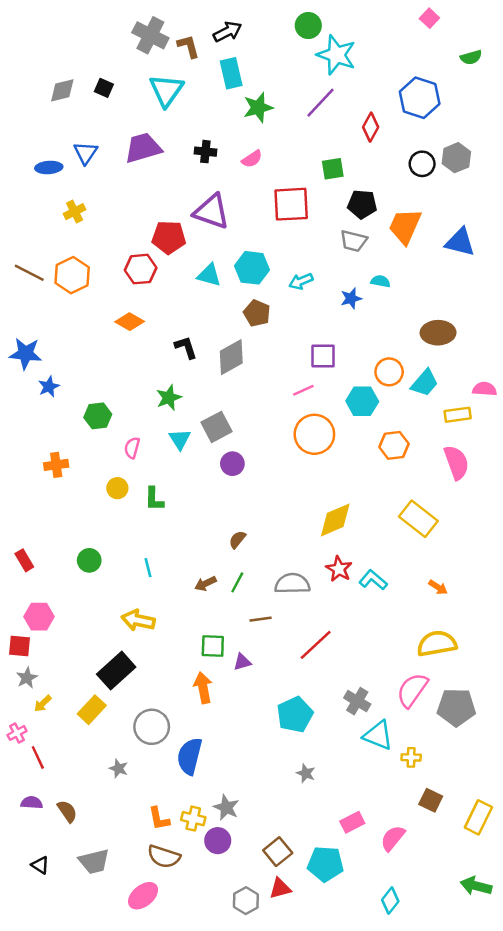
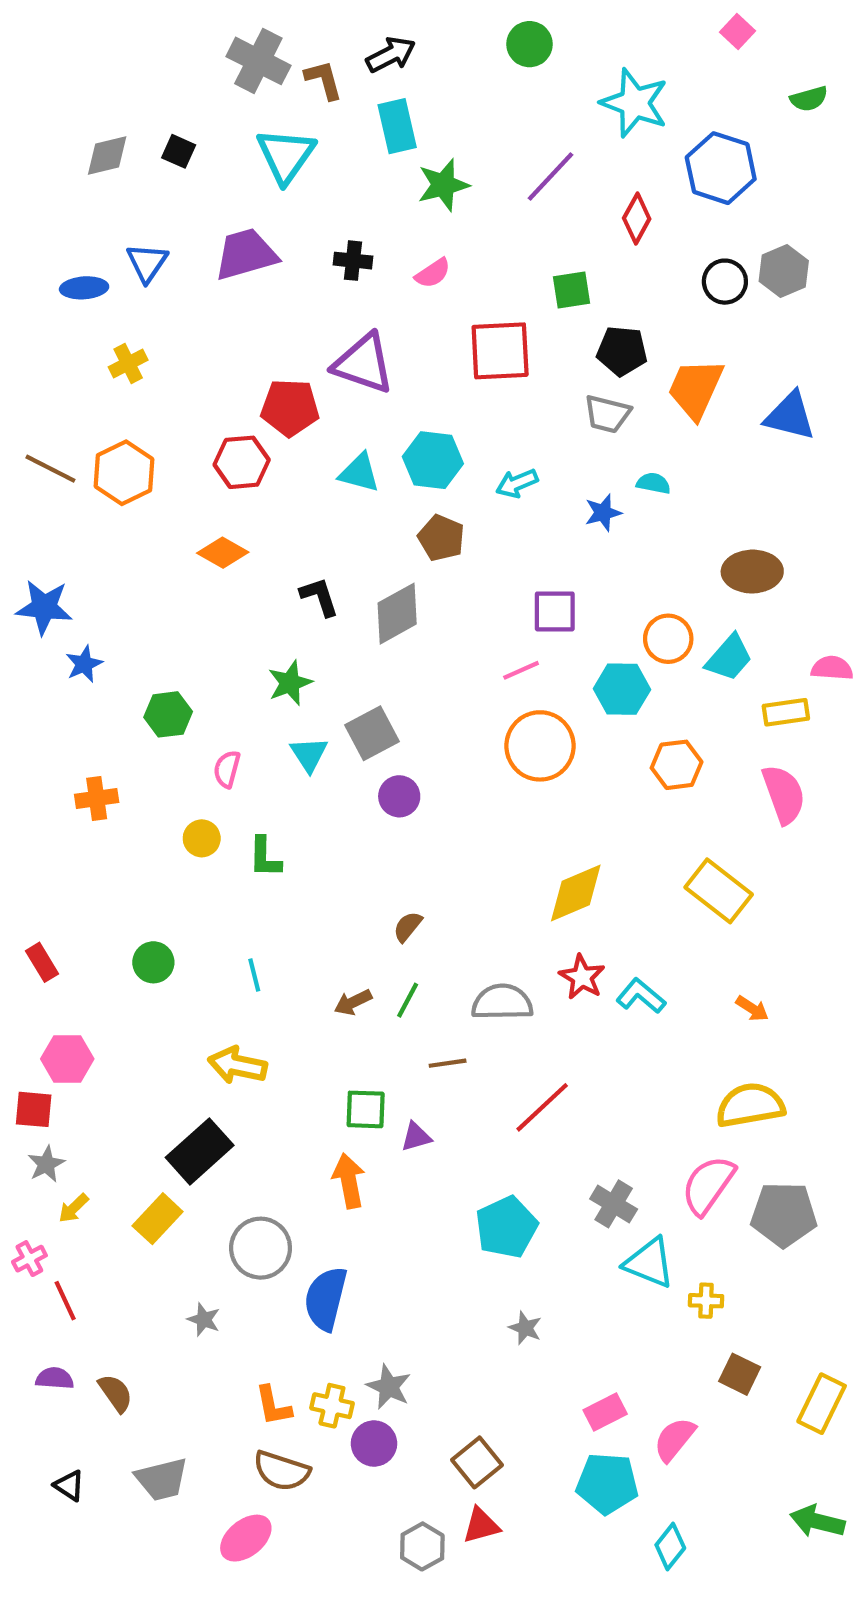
cyan star: (336, 55) -> (635, 103), moved
cyan pentagon: (325, 864) -> (607, 1483), moved

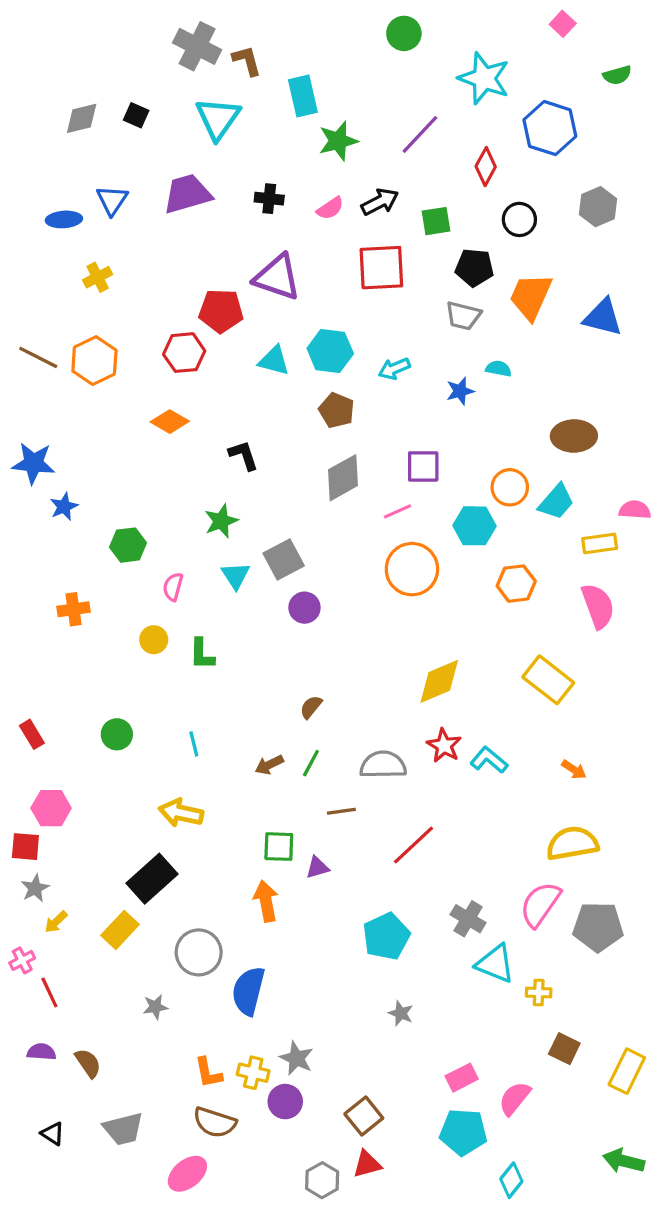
black arrow: (391, 55) -> (380, 202), moved
black circle: (725, 282) -> (519, 219), moved
gray diamond: (397, 614) -> (343, 478), moved
gray star: (204, 1320) -> (155, 1007), turned -30

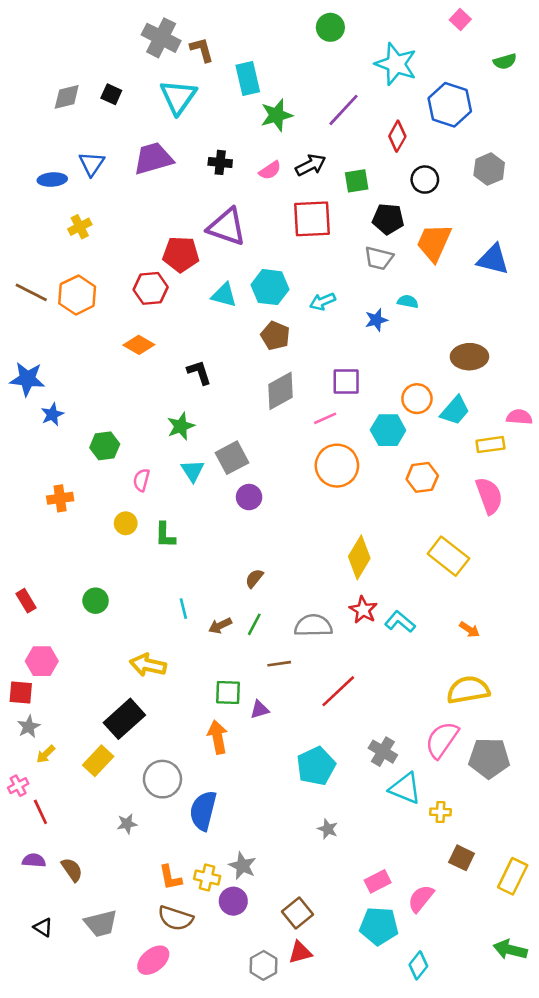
yellow diamond: (439, 681) -> (359, 557), turned -36
cyan line: (194, 744) -> (183, 609), moved

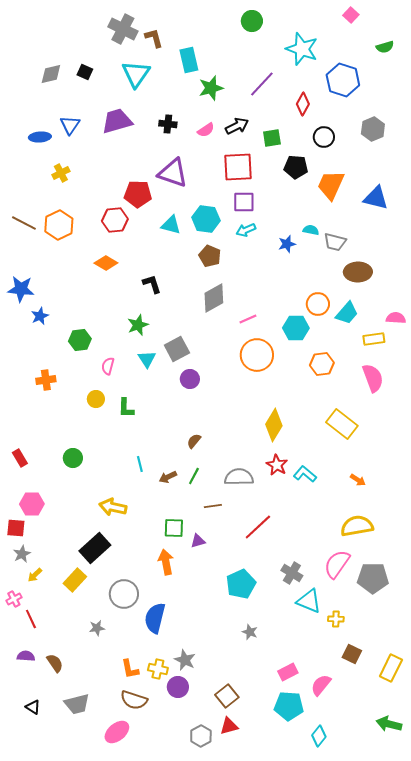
gray trapezoid: (379, 258) -> (335, 242), moved
purple square: (346, 382) -> (244, 202), moved

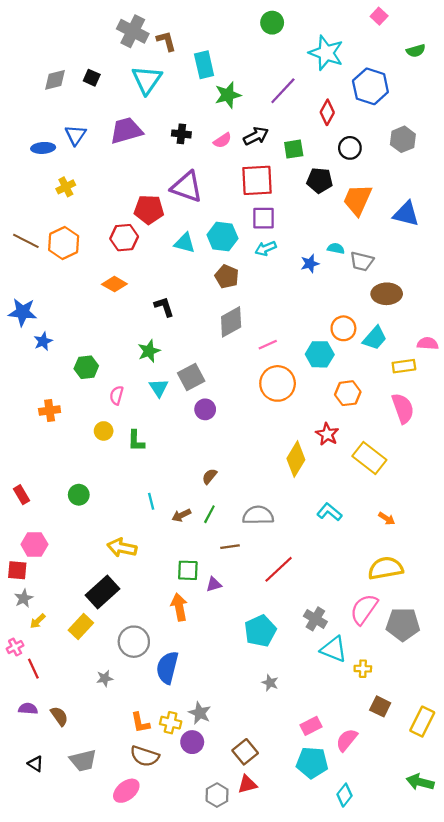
red star: (277, 465) -> (327, 434), moved

